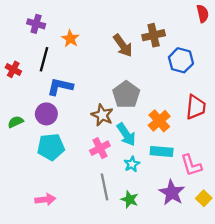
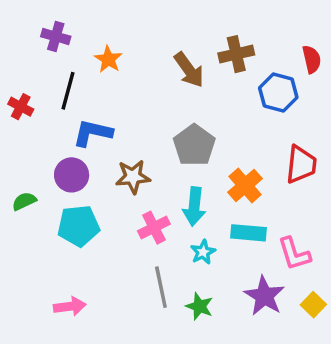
red semicircle: (203, 14) -> (312, 59), moved
brown star: (102, 115) -> (133, 177), moved, turned -30
green semicircle: (16, 122) -> (24, 201), moved
cyan arrow: (126, 134) -> (194, 206), turned 40

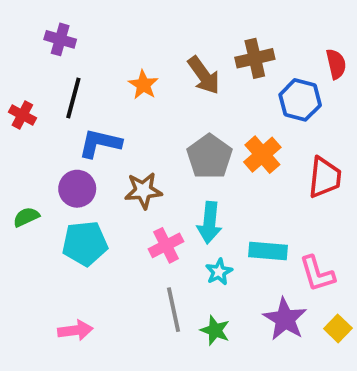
orange star: (108, 59) -> (143, 85), moved
orange cross: (245, 185) -> (262, 155), moved

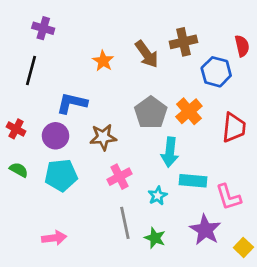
black line: (73, 98) -> (31, 70), moved
red cross: (22, 115) -> (16, 129), moved
green semicircle: (26, 217) -> (19, 170), moved, turned 54
cyan arrow: (209, 223) -> (170, 152), moved
yellow square: (338, 328) -> (243, 247), moved

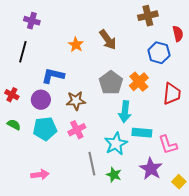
brown cross: (183, 42) -> (148, 16), moved
pink cross: (119, 177) -> (77, 130), moved
cyan star: (158, 196) -> (116, 144), size x1.6

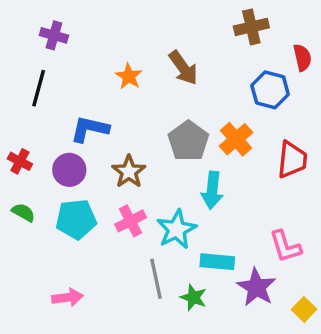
brown star: (76, 101) -> (129, 172), turned -30
cyan rectangle: (142, 133) -> (217, 262), moved
cyan star: (116, 144) -> (176, 229), moved

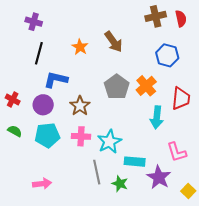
red semicircle: (302, 58) -> (181, 19), moved
black line: (39, 88) -> (39, 53), moved
cyan arrow: (212, 190) -> (157, 117), moved
pink cross: (131, 221) -> (81, 136), turned 30

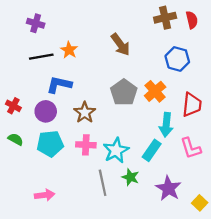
orange star: (80, 47) -> (69, 50), moved
black line: (39, 53) -> (41, 57), turned 65
pink L-shape: (177, 152) -> (191, 148), moved
cyan rectangle: (135, 162) -> (152, 150), moved, turned -60
green star: (120, 184) -> (130, 177), moved

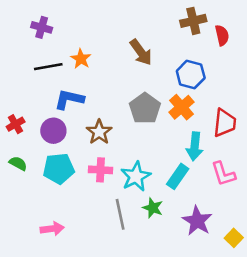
red semicircle: (192, 20) -> (222, 35), moved
blue hexagon: (177, 59) -> (191, 74), moved
red cross: (13, 106) -> (16, 124), turned 32

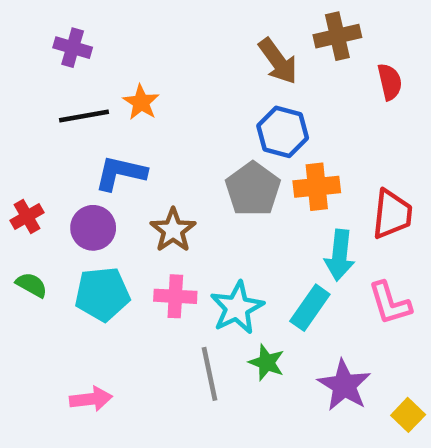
red semicircle: (222, 35) -> (390, 82), moved
brown arrow: (141, 52) -> (278, 61), moved
blue hexagon: (191, 74) -> (283, 132), moved
orange cross: (182, 107) -> (317, 187), turned 35

